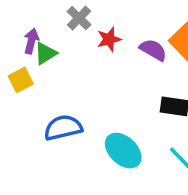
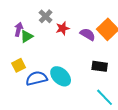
yellow square: (21, 80) -> (19, 65), moved
cyan ellipse: (123, 151) -> (61, 76), moved

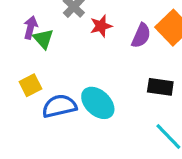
purple semicircle: (88, 34) -> (141, 36), turned 84
green triangle: (27, 36) -> (43, 39), turned -40

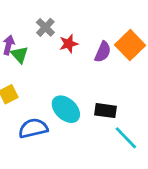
black rectangle: (160, 87) -> (105, 111), moved
blue semicircle: (59, 106) -> (33, 128), moved

